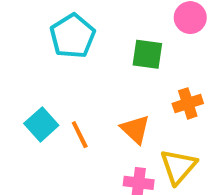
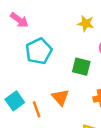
orange triangle: (135, 129) -> (60, 97), moved

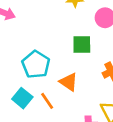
cyan pentagon: (39, 51) -> (36, 64), moved

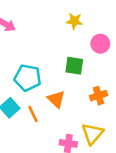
cyan pentagon: (36, 64) -> (28, 78), turned -30

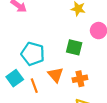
orange cross: (98, 96) -> (80, 79), moved

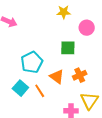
cyan pentagon: (33, 54) -> (32, 62), turned -30

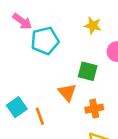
cyan pentagon: (32, 62) -> (45, 41), moved
orange triangle: (57, 77) -> (67, 92), moved

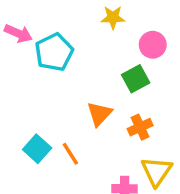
green square: (88, 71) -> (136, 79), moved, turned -30
orange triangle: (67, 92) -> (99, 114), turned 36

